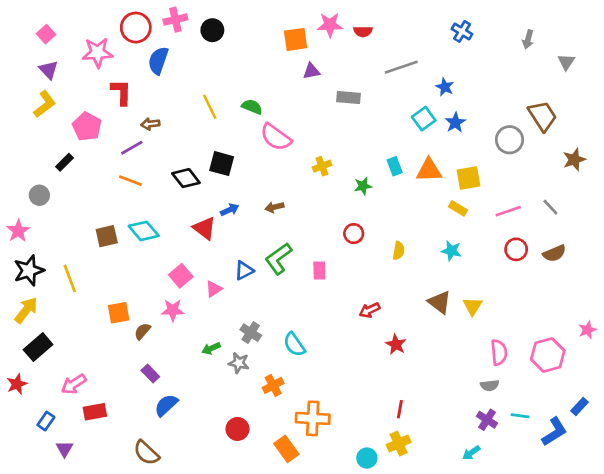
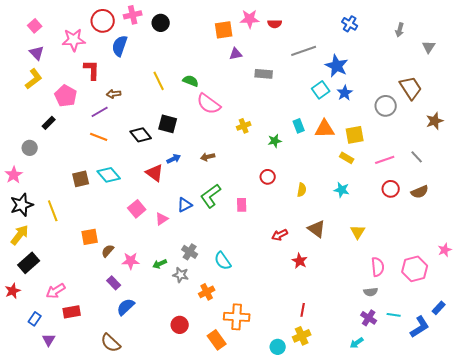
blue star: (445, 87) -> (337, 66), size x1.6
brown triangle: (440, 302) -> (317, 229), moved
pink star: (173, 310) -> (131, 261), moved

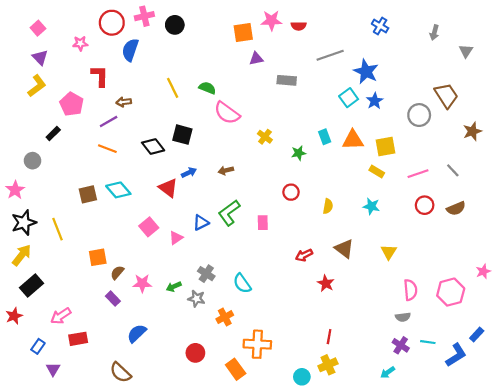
pink star: (74, 40) -> (80, 43), size x0.6
yellow cross: (244, 126) -> (265, 137), turned -32
purple rectangle: (114, 283) -> (113, 299), moved

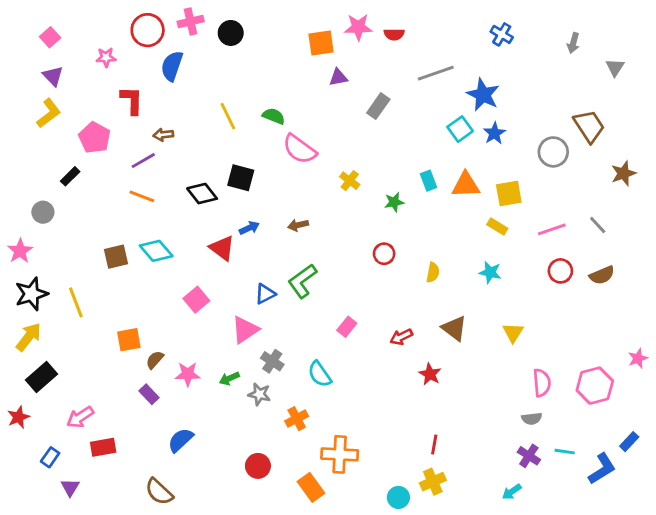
gray rectangle: (287, 80) -> (378, 106), turned -60
pink rectangle: (263, 223) -> (347, 327), moved, turned 40
pink triangle: (176, 238) -> (245, 330), moved, size x1.5

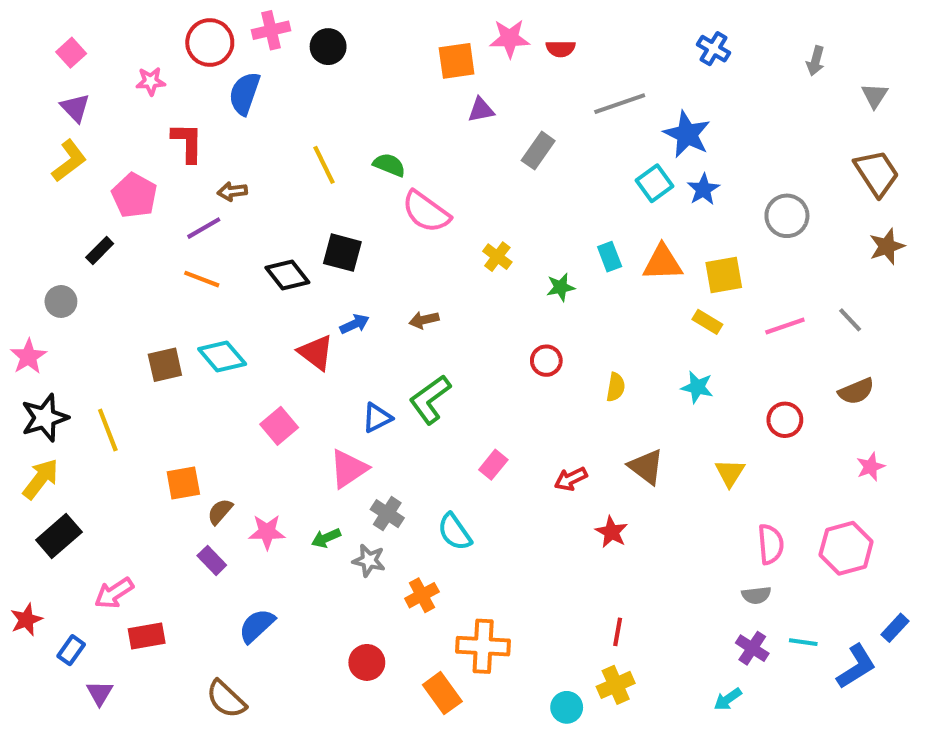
brown trapezoid: (589, 126) -> (877, 173), moved
red circle: (560, 271) -> (785, 420), moved
pink star: (638, 358) -> (871, 467), moved
red star: (19, 417) -> (26, 620), moved

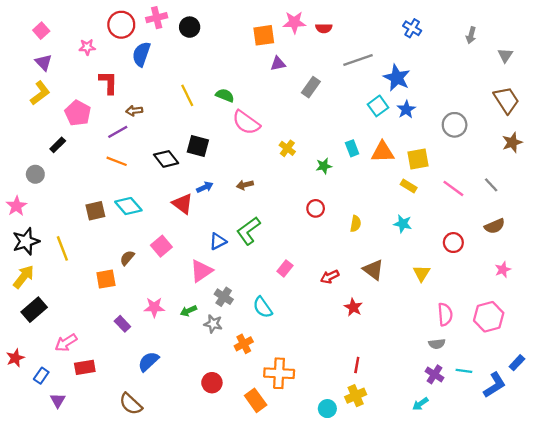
pink line: (785, 326) -> (453, 188), turned 55
brown semicircle: (220, 512) -> (127, 258), moved

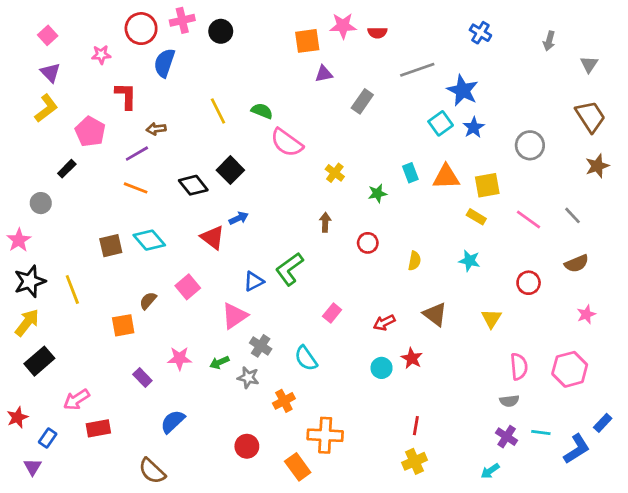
black square: (198, 146) -> (230, 170), turned 30
brown arrow: (245, 185) -> (325, 222), moved, turned 105
purple triangle: (58, 400) -> (33, 467), moved
cyan circle: (327, 409) -> (382, 368), moved

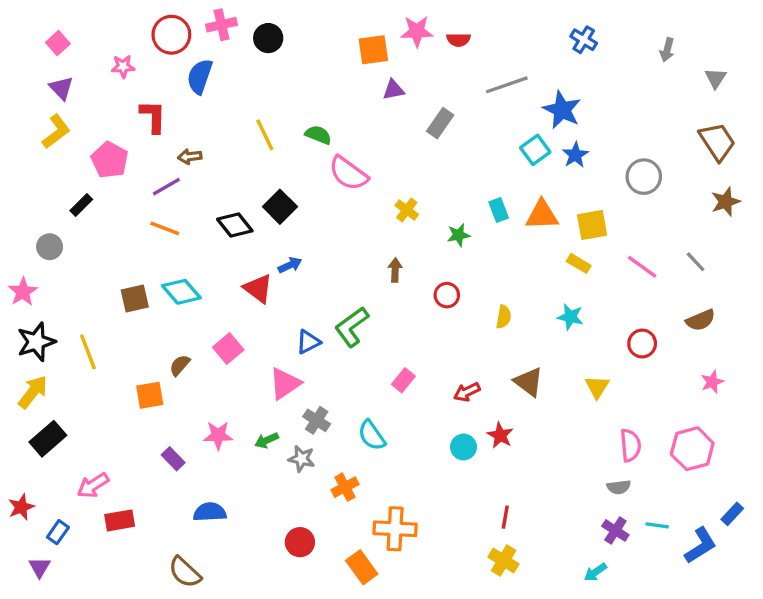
blue semicircle: (173, 422) -> (210, 512), turned 40
yellow cross: (414, 461) -> (504, 561), turned -35

